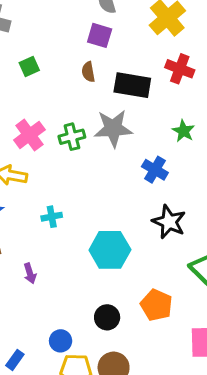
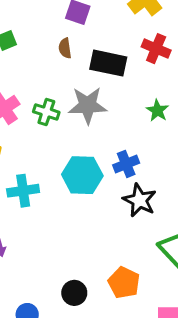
green cross: (72, 137) -> (46, 112), turned 30
blue cross: (155, 170) -> (126, 164), moved, turned 35
cyan cross: (52, 217) -> (23, 191), size x1.5
cyan hexagon: (110, 250) -> (82, 175), moved

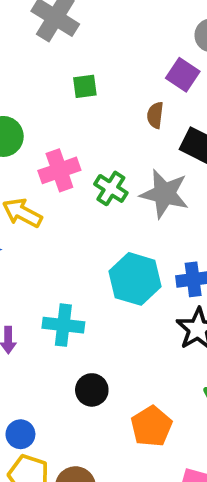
cyan cross: (23, 191) -> (63, 325), moved
black circle: (74, 293) -> (92, 390), moved

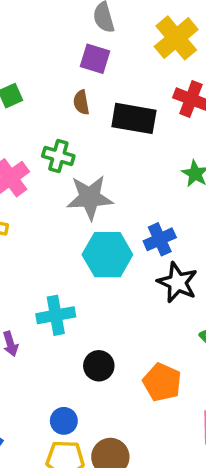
green cross: (111, 188) -> (58, 156), moved
gray star: (164, 194) -> (90, 197), moved
blue circle: (20, 434) -> (64, 421), moved

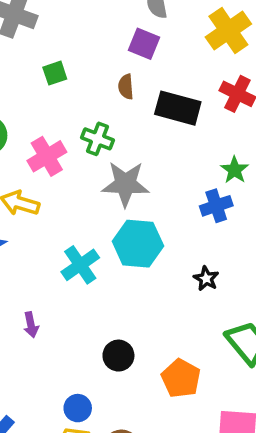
blue cross: (160, 239) -> (216, 206), moved
black star: (177, 282) -> (206, 279), size x0.6
cyan cross: (56, 315) -> (80, 265), moved, turned -30

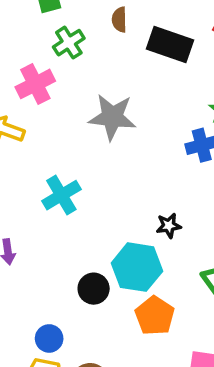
green cross: (98, 139) -> (69, 43), moved, turned 32
cyan hexagon: (138, 244) -> (137, 267), moved
black star: (206, 279) -> (169, 226), moved, turned 30

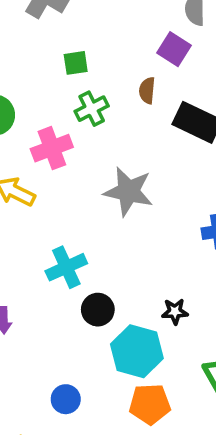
black circle: (94, 289) -> (98, 310), moved
orange pentagon: (155, 316) -> (150, 404), turned 30
blue circle: (49, 338) -> (66, 399), moved

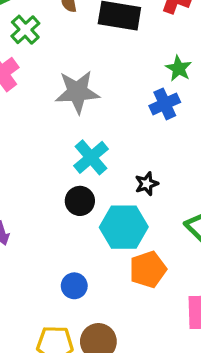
cyan cross: (66, 267) -> (91, 157), moved

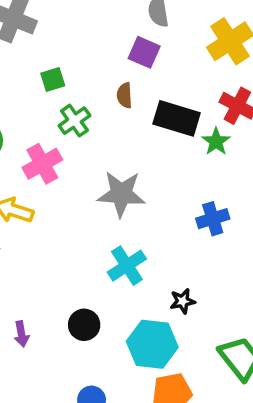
green star: (179, 68) -> (216, 142), moved
black circle: (80, 201) -> (84, 325), moved

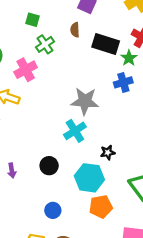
green square: (53, 79) -> (33, 20), turned 32
gray star: (121, 194) -> (85, 101), moved
blue cross: (213, 219) -> (123, 82), moved

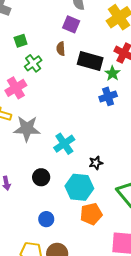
green square: (33, 20) -> (21, 41), turned -32
gray star: (85, 101) -> (27, 129), moved

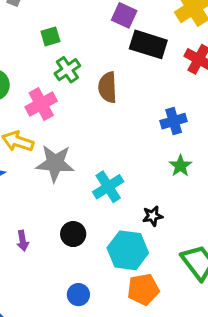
brown semicircle: (61, 49) -> (108, 87), moved, size x1.5
black rectangle: (90, 61) -> (148, 44), moved
green star: (112, 73) -> (180, 166), moved

